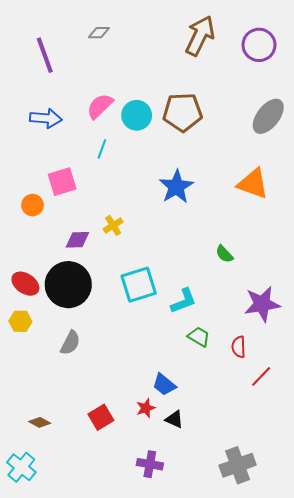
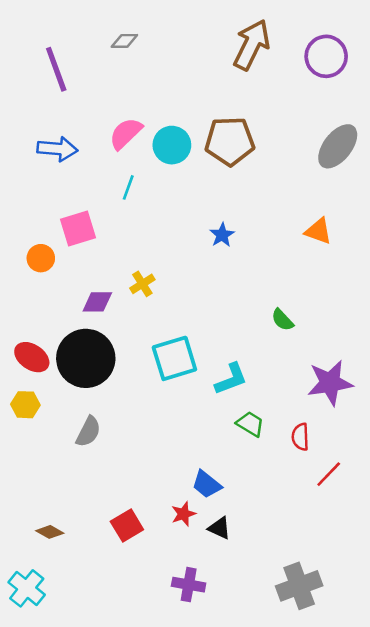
orange triangle: (253, 184) -> (318, 231), size x0.7
blue star: (176, 187) -> (222, 235), size x0.6

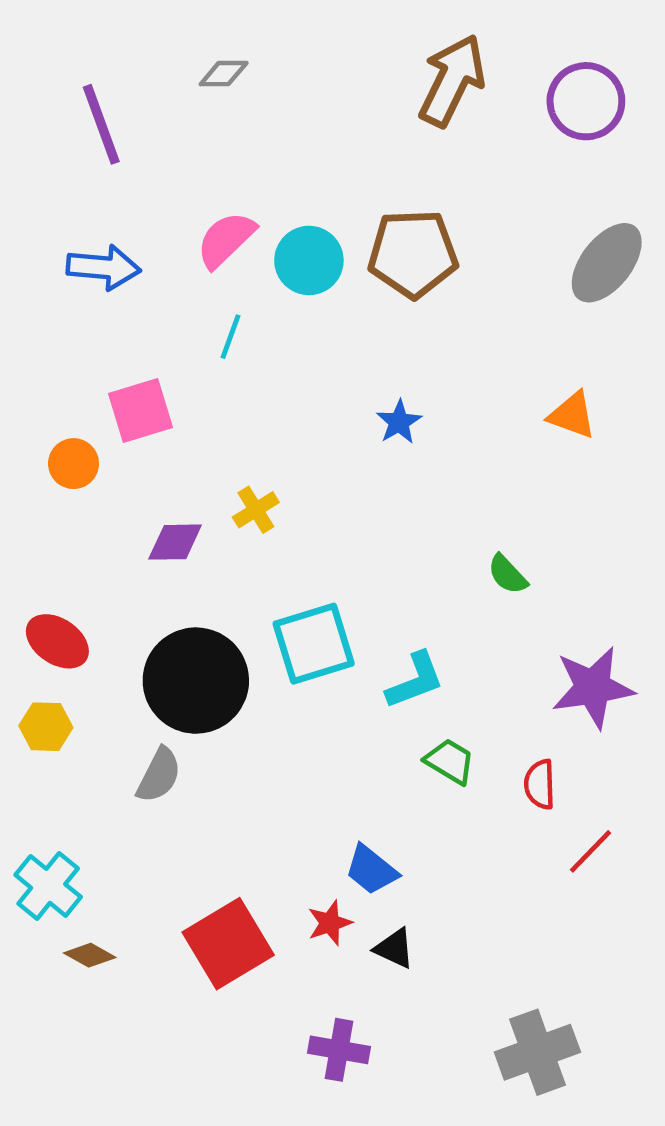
black circle: (86, 358) -> (196, 681), moved
red square: (127, 525) -> (228, 944), size x1.5
cyan cross: (27, 588) -> (48, 886), moved

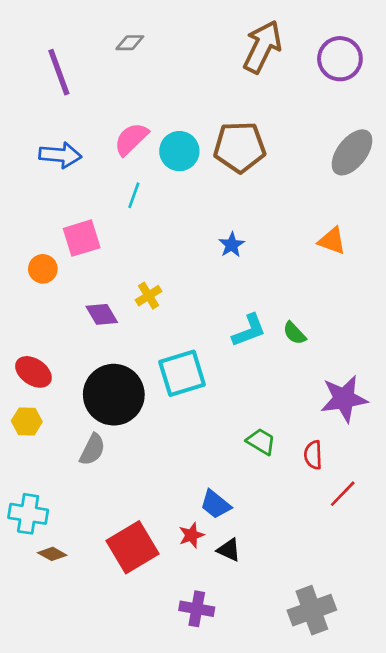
purple diamond: (175, 542) -> (102, 314), turned 60
cyan L-shape: (415, 681) -> (249, 330), moved
cyan cross: (48, 886) -> (28, 514), turned -30

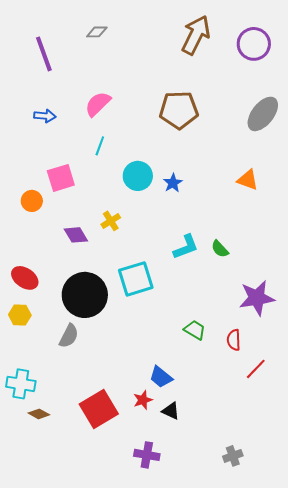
cyan circle: (179, 151) -> (138, 176), moved
blue arrow: (60, 155) -> (45, 116), size x0.7
gray cross: (312, 610) -> (233, 456), size x0.6

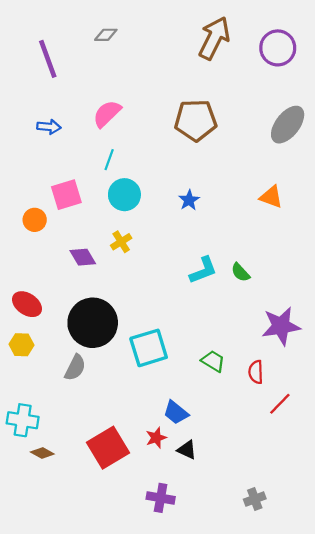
cyan circle: (138, 176) -> (124, 195), moved
cyan square: (136, 279) -> (149, 348), moved

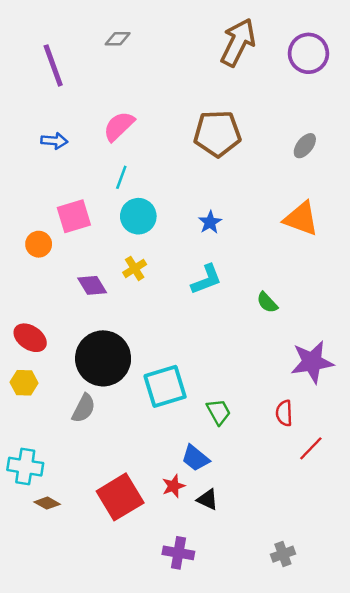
gray ellipse: (288, 125) -> (305, 146), moved, size x0.6
orange triangle: (271, 197) -> (301, 219), size x1.4
cyan L-shape: (203, 270) -> (206, 279), moved
green trapezoid: (213, 361) -> (219, 412), moved, turned 30

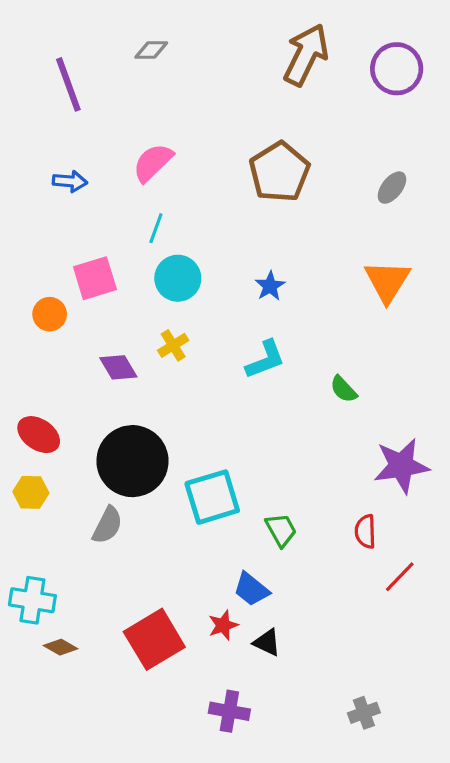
brown pentagon: (217, 134) -> (279, 172), turned -30
orange triangle: (301, 219) -> (387, 281), turned 42

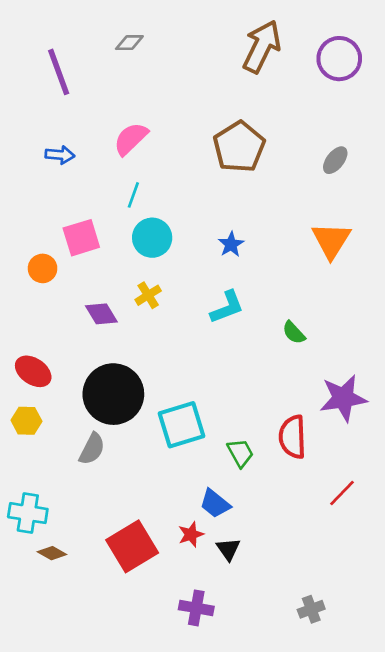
red semicircle: (365, 531) -> (292, 437), moved, size x1.5
black triangle: (267, 642) -> (228, 549), turned 30

